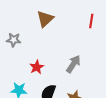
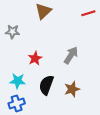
red line: (91, 21) -> (88, 13), turned 64

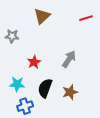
blue cross: (17, 103) -> (25, 106), moved

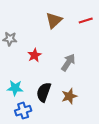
brown triangle: (42, 16) -> (54, 20), moved
red star: (34, 62) -> (34, 55), moved

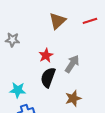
red star: (34, 55) -> (46, 55), moved
black semicircle: (44, 92) -> (48, 77), moved

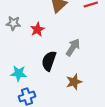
red star: (46, 55) -> (37, 30), moved

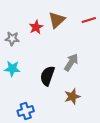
red star: (37, 30) -> (36, 27), moved
cyan star: (19, 73) -> (12, 69), moved

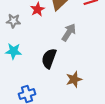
gray arrow: (71, 62) -> (69, 32), moved

